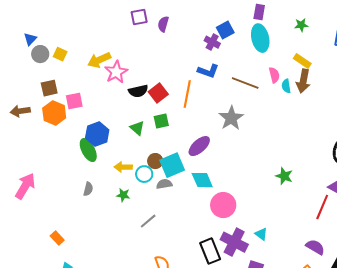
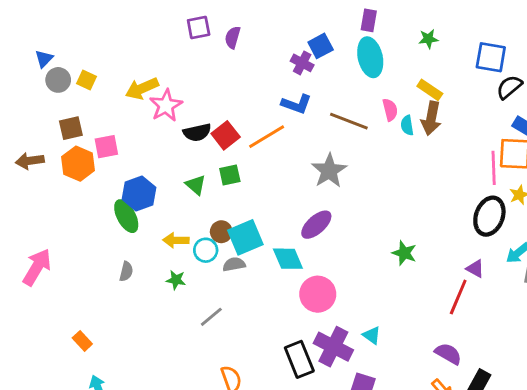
orange line: (187, 94) -> (267, 137), turned 48
purple ellipse: (199, 146) -> (316, 225), moved

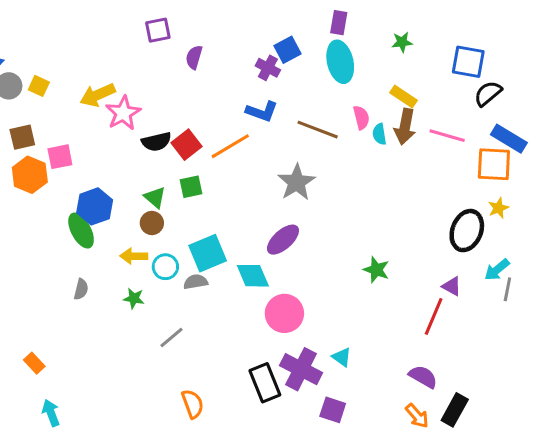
purple semicircle: (233, 37) -> (194, 57), moved
pink line: (494, 168) -> (447, 136), moved, turned -72
brown circle: (221, 232) -> (152, 223), moved

